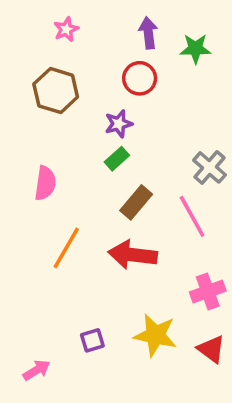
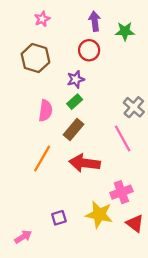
pink semicircle: (45, 183) -> (46, 111), moved
brown rectangle: (136, 202) -> (73, 130), moved
pink cross: (208, 291) -> (121, 192), moved

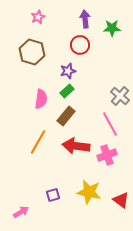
pink cross: (121, 192) -> (107, 155), moved

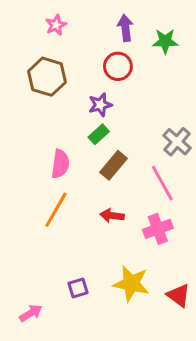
pink semicircle: (41, 99) -> (60, 164), moved
brown rectangle: (66, 116) -> (114, 165), moved
red arrow: (76, 146) -> (112, 216), size x0.6

